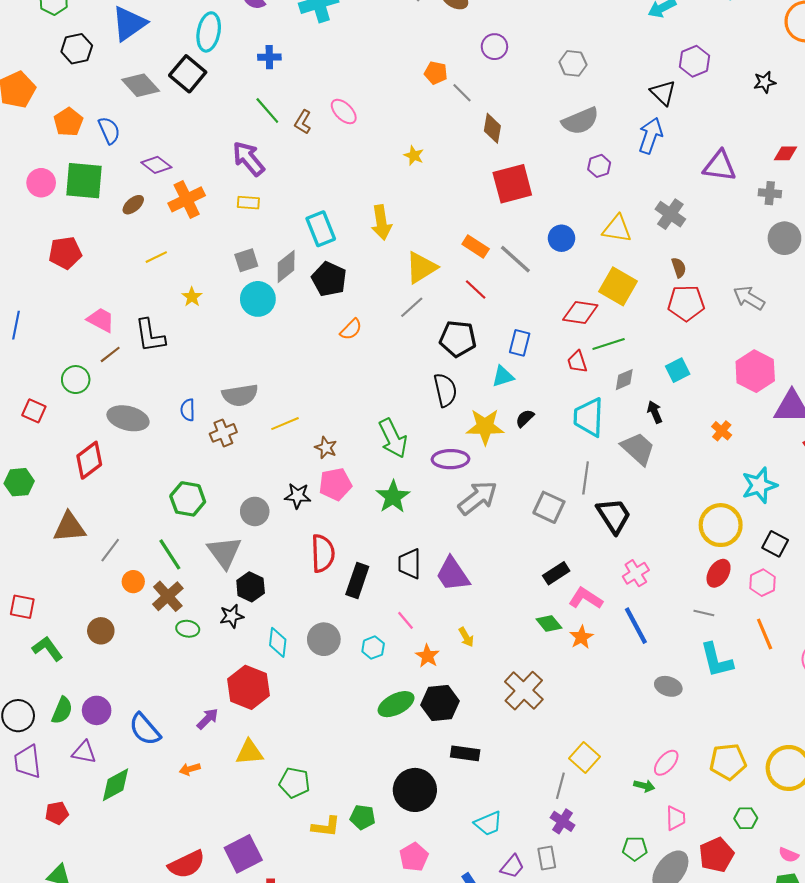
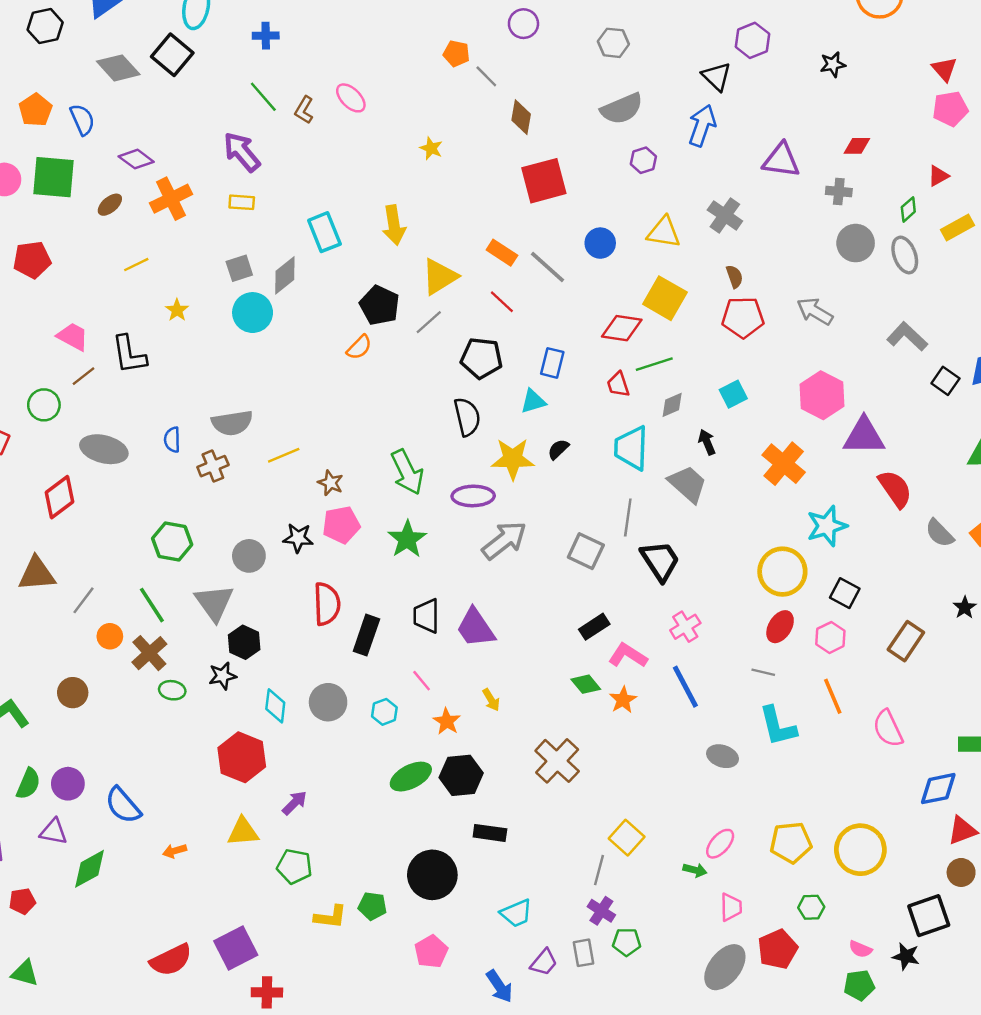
black pentagon: (329, 279) -> (380, 305), moved
orange cross: (722, 431) -> (784, 464), size x1.8
purple arrow: (208, 719) -> (294, 803), moved
green pentagon: (635, 849) -> (627, 942), moved

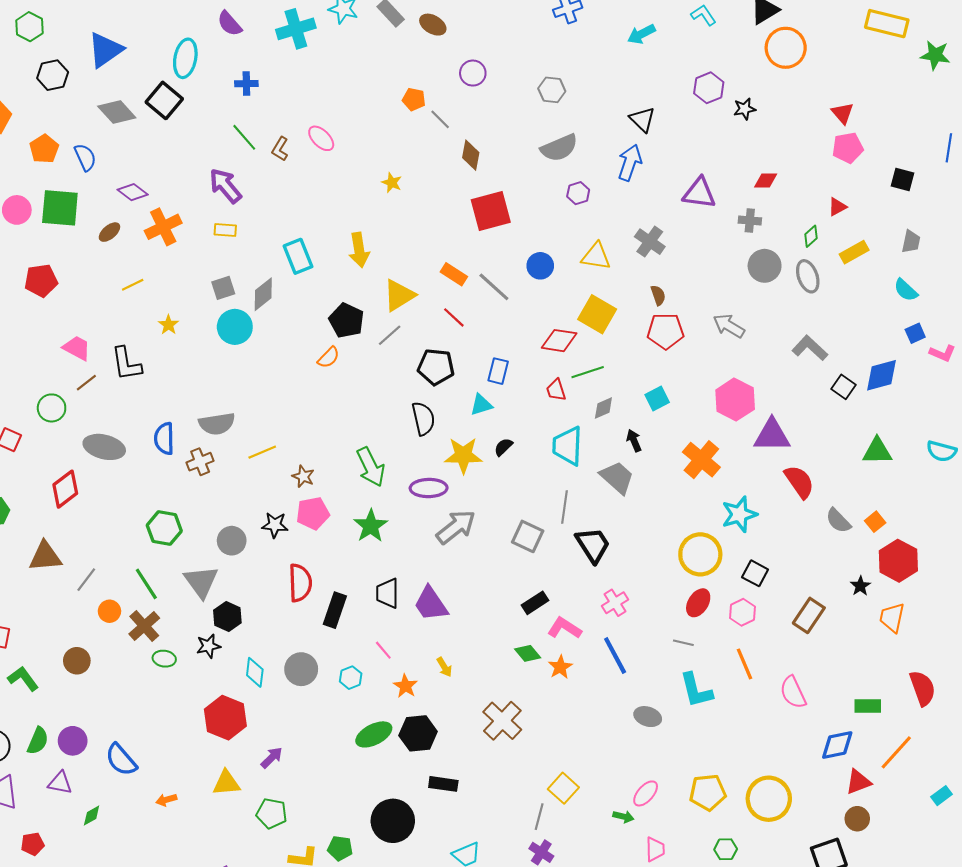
purple hexagon: (752, 40) -> (709, 88), moved
blue semicircle: (172, 440) -> (164, 439), size x1.4
green diamond: (89, 869) -> (92, 816), size x0.6

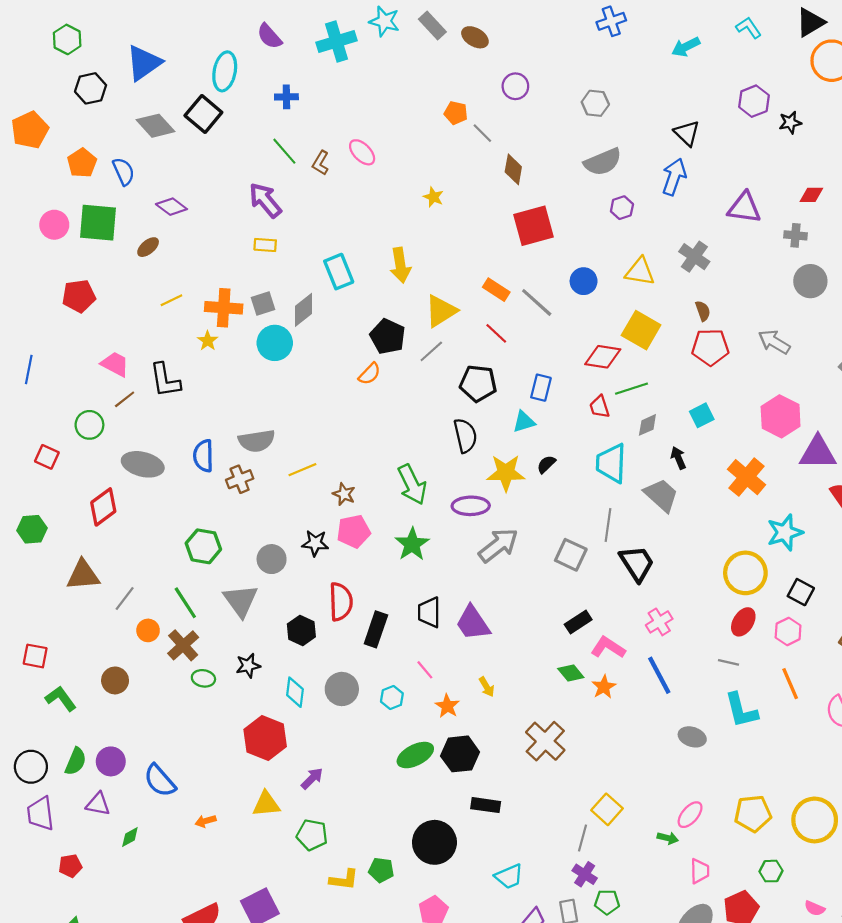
orange cross: (163, 227) -> (224, 308), moved, turned 30
black hexagon: (227, 617) -> (301, 630), moved

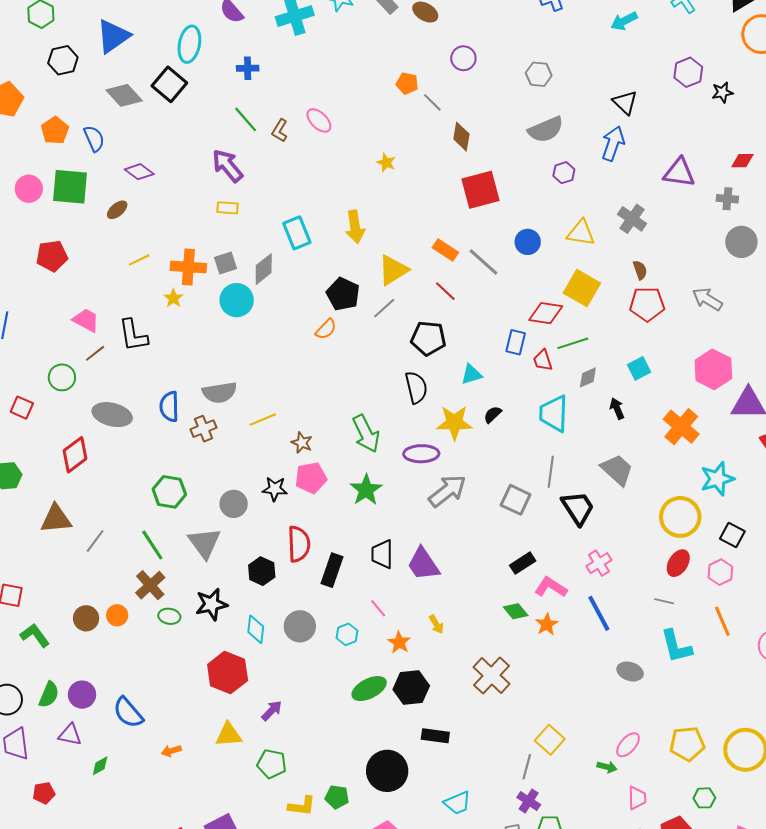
blue rectangle: (541, 388) -> (516, 342), moved
gray trapezoid: (661, 495) -> (617, 470), moved
orange circle: (148, 630) -> (117, 615), moved
black star: (248, 666) -> (211, 604), size x1.4

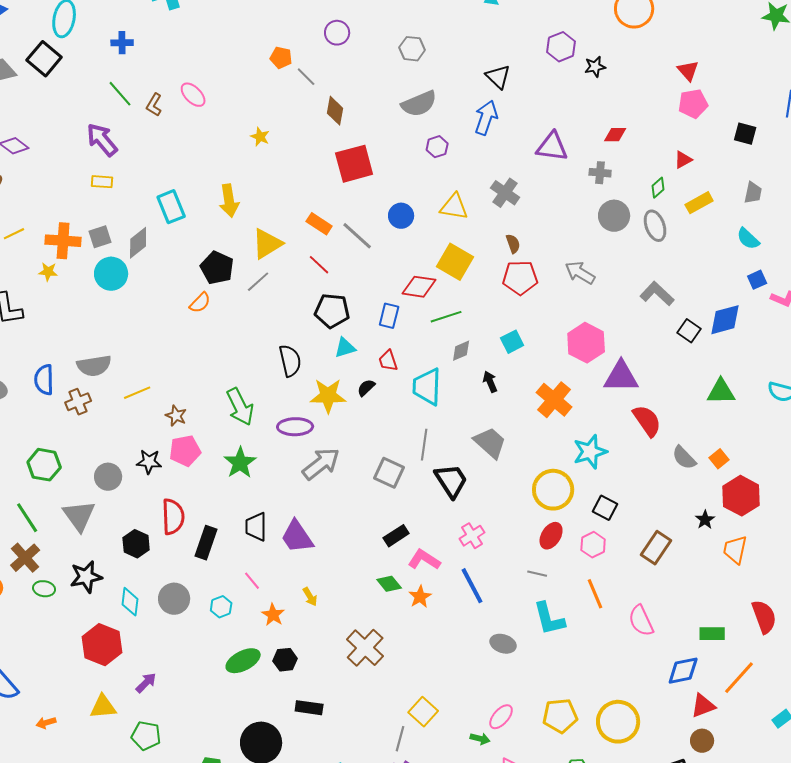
yellow star: (173, 298) -> (48, 272), turned -30
black pentagon: (428, 338) -> (332, 311), moved
red trapezoid: (543, 360) -> (388, 361), moved
black hexagon: (411, 688) -> (285, 660), size x0.7

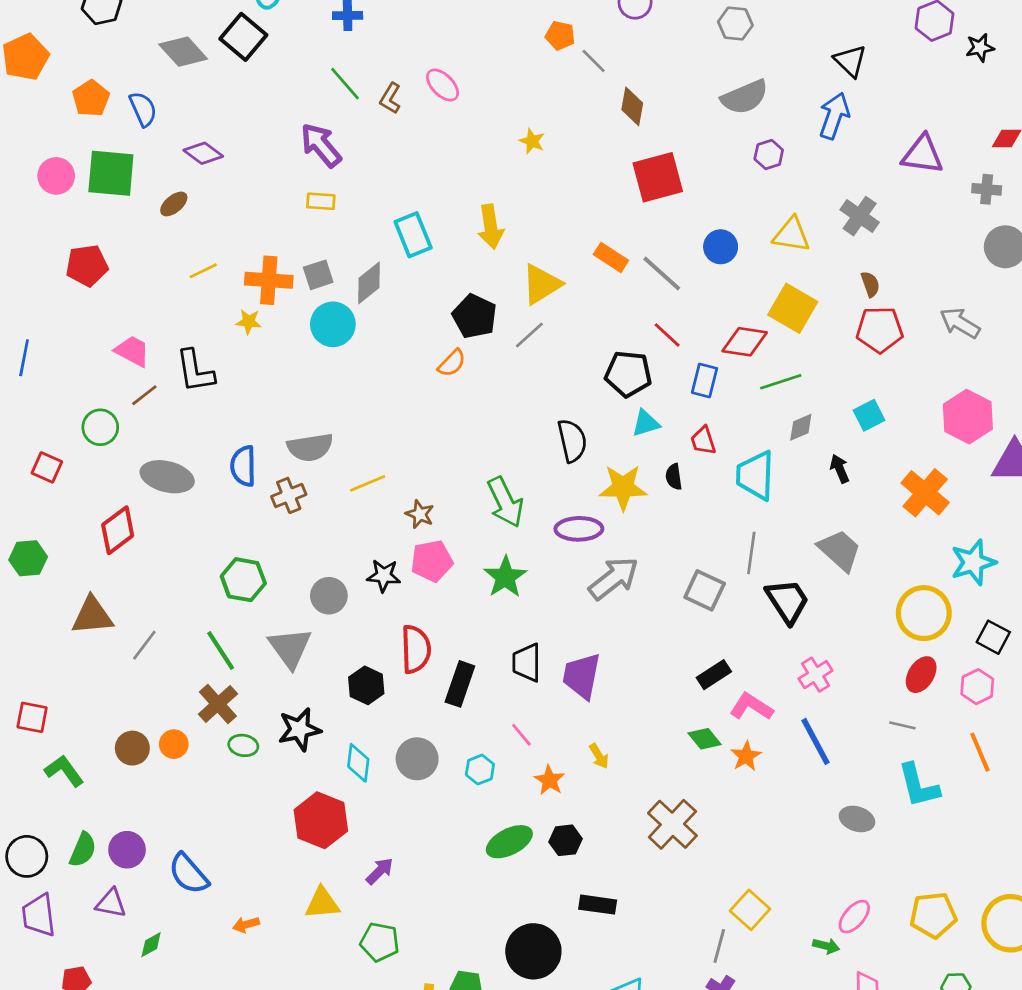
red line: (319, 265) -> (667, 335), moved
black semicircle: (366, 388) -> (674, 477), turned -54
purple trapezoid: (297, 537) -> (582, 676), turned 45

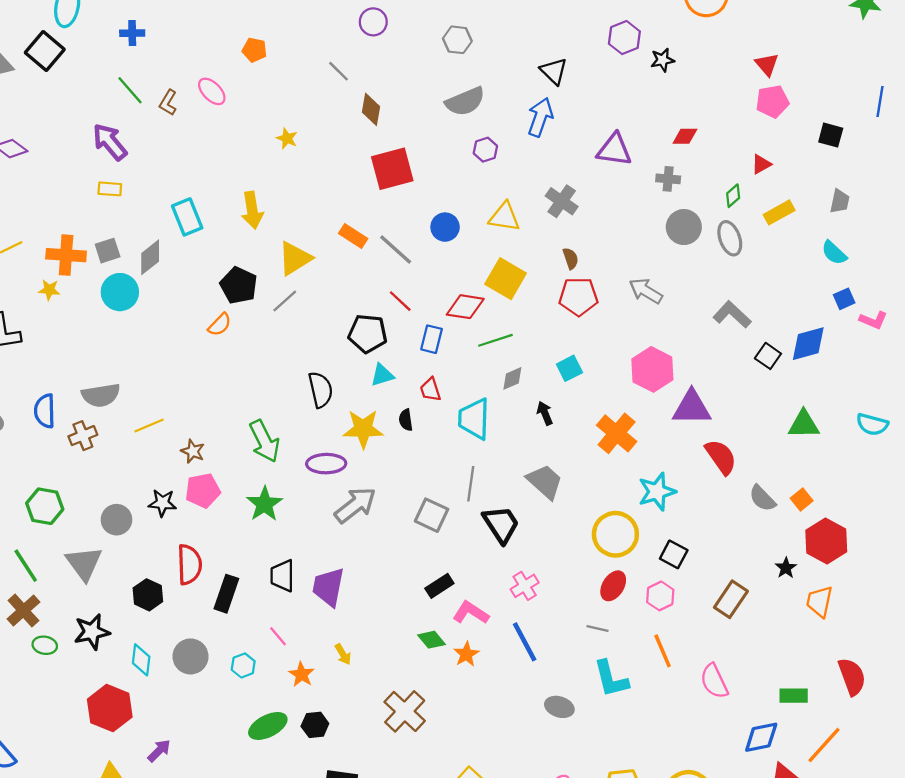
orange pentagon: (560, 36) -> (254, 50), moved

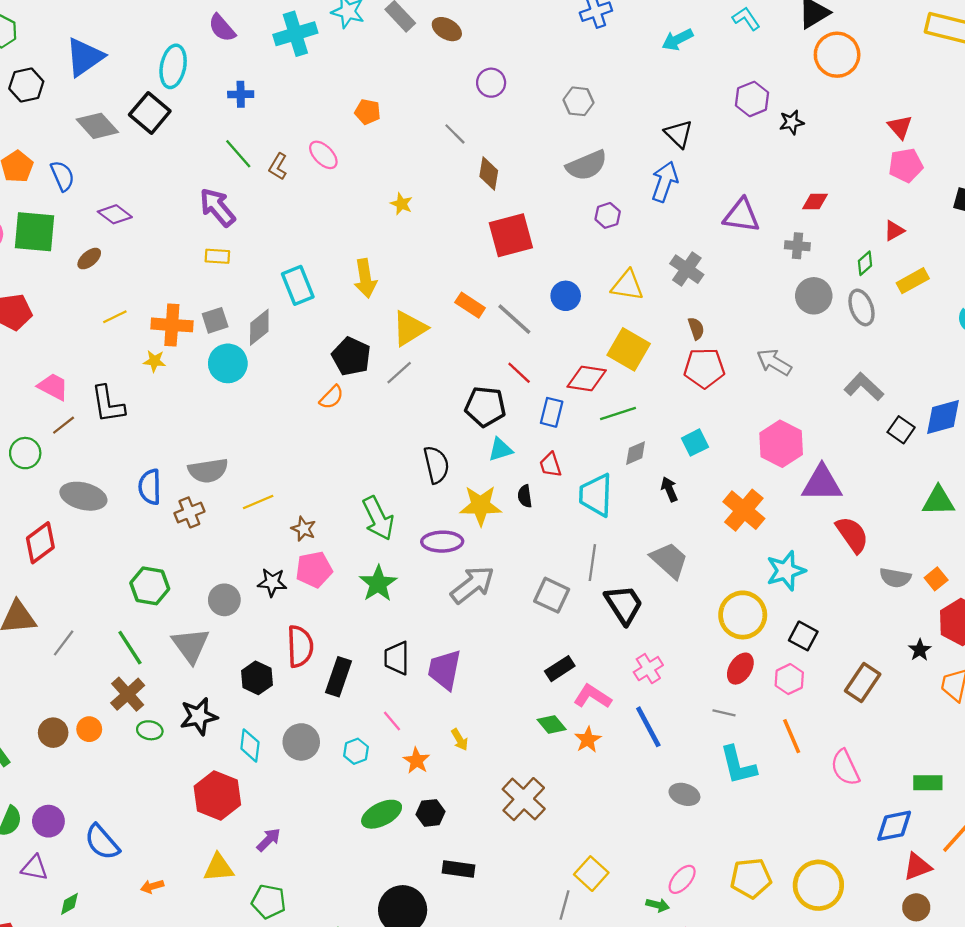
gray semicircle: (762, 498) -> (895, 578), turned -36

